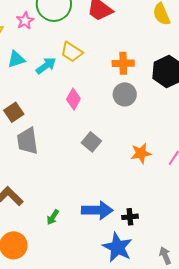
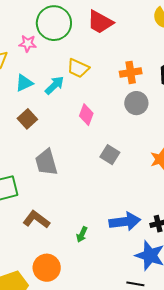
pink star: (25, 21) -> (28, 44), turned -30
brown square: (14, 112) -> (27, 119), moved

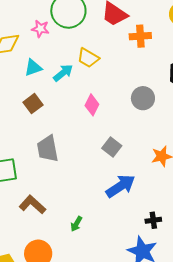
orange cross: (131, 72) -> (140, 36), moved
blue arrow: (125, 222) -> (121, 186), moved, turned -32

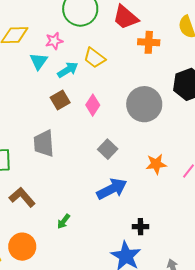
pink star: (40, 29) -> (54, 41), moved, turned -30
cyan triangle: (33, 68) -> (39, 61), turned -42
gray circle: (143, 98) -> (144, 104), size x1.5
brown square: (33, 104) -> (60, 100), moved

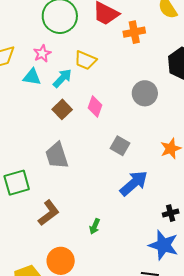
cyan triangle: (39, 61) -> (32, 77), turned -42
gray circle: (144, 104) -> (145, 93), size x0.7
brown L-shape: (22, 197) -> (49, 213), turned 108

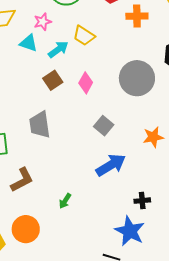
gray circle: (145, 93) -> (137, 78), size x1.4

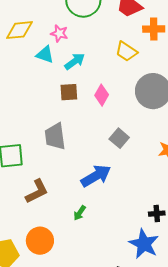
pink star: (43, 22) -> (59, 33), turned 30
yellow trapezoid: (84, 36) -> (126, 51), moved
brown square: (53, 80) -> (69, 92), turned 30
blue arrow: (111, 165) -> (96, 176), moved

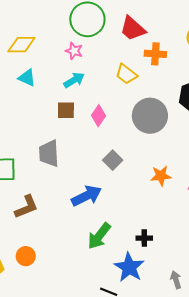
pink star: (59, 33) -> (74, 51), moved
cyan triangle: (45, 55) -> (27, 78), moved
green arrow: (80, 213) -> (99, 236), moved, size x1.8
orange circle: (40, 241) -> (26, 256), size x0.7

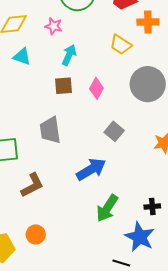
pink star: (74, 51) -> (54, 26), moved
cyan arrow: (74, 80) -> (69, 55), turned -30

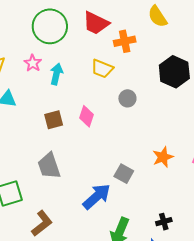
pink star: (54, 26) -> (33, 63), turned 30
cyan arrow: (69, 55) -> (56, 74), moved
gray circle: (148, 84) -> (127, 98), moved, size x0.5
gray square: (114, 131) -> (124, 174), moved

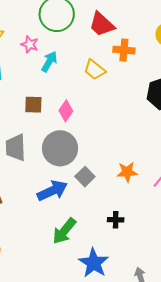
pink star: (33, 63) -> (30, 44), turned -30
gray circle: (127, 98) -> (60, 148), moved, size x2.0
black cross: (164, 222) -> (116, 220), moved

